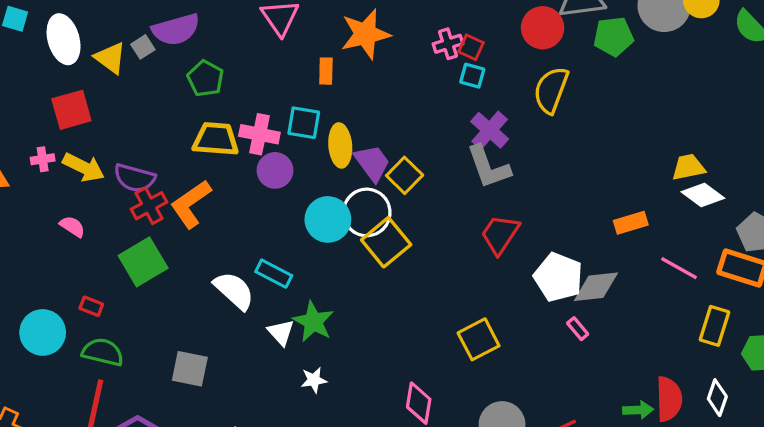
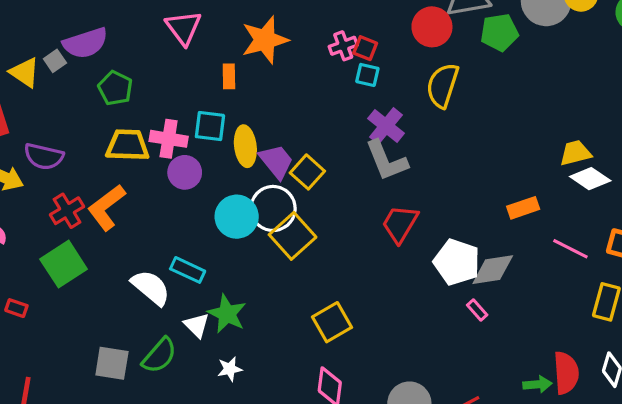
purple semicircle: (134, 178) -> (44, 156), moved
yellow square: (479, 339) -> (332, 322), moved
green semicircle: (103, 352) -> (159, 355), moved, turned 120

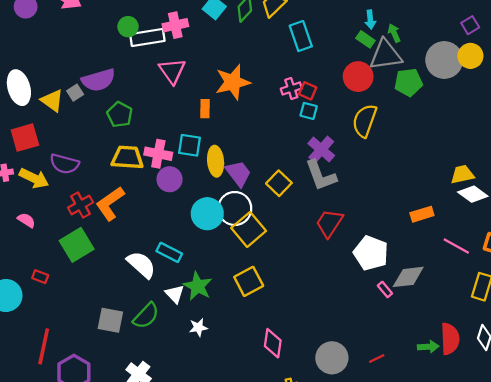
yellow square: (307, 172) -> (279, 183), moved
gray diamond: (493, 270) -> (408, 277), moved
yellow square: (332, 322) -> (249, 281), moved

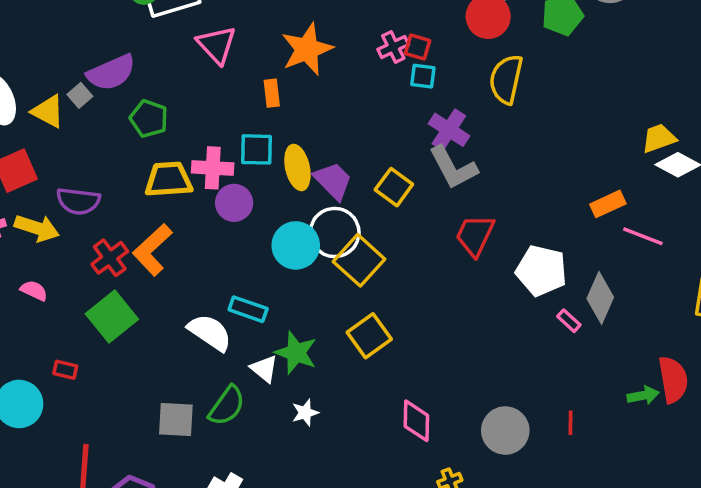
pink line: (456, 246) -> (643, 236), moved
gray diamond: (408, 277) -> (600, 298), turned -52
red line: (377, 359) -> (570, 423), turned -56

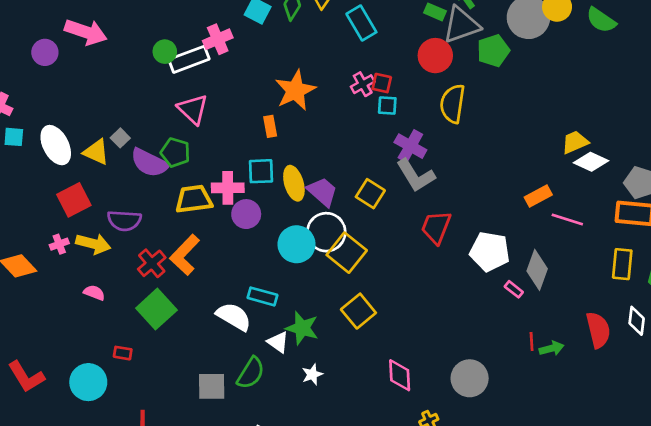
pink triangle: (217, 45) -> (193, 109), moved
purple semicircle: (111, 73) -> (149, 163), moved, turned 54
green arrow: (643, 395) -> (552, 348), moved
red line: (570, 423) -> (532, 341), moved

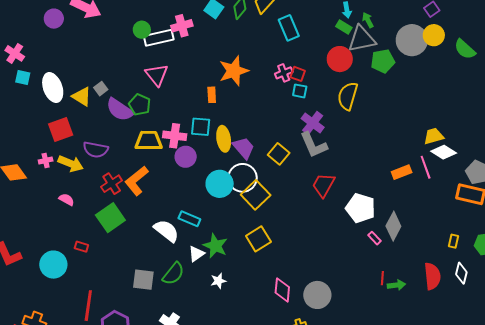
pink line: (567, 220) -> (426, 167), moved, turned 45
yellow rectangle: (622, 264) -> (453, 241), moved, size x0.6
white triangle: (278, 342) -> (196, 254), turned 42
gray circle: (470, 378) -> (317, 295), moved

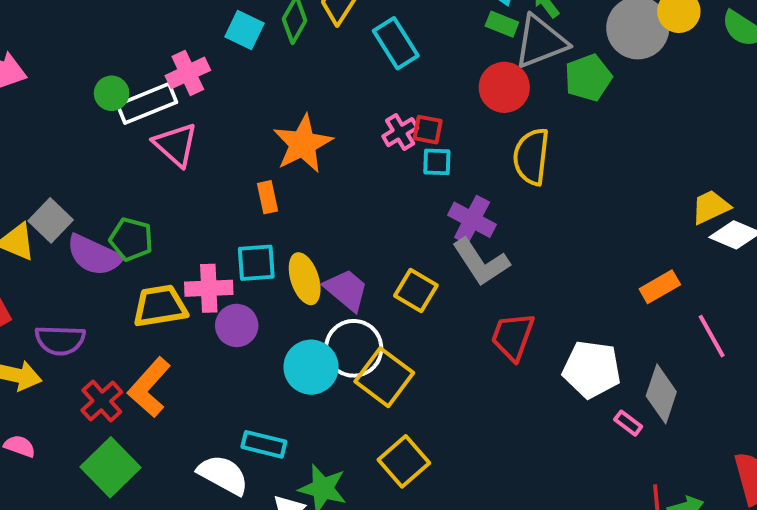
pink triangle: (157, 75) -> (176, 145), moved
gray square: (101, 89) -> (51, 220), size x1.5
pink line: (426, 167) -> (712, 336), moved

